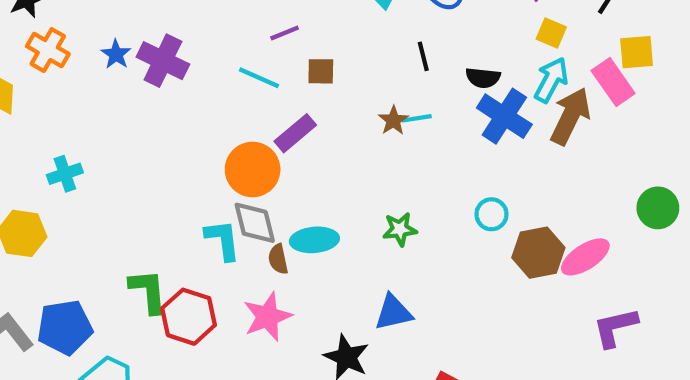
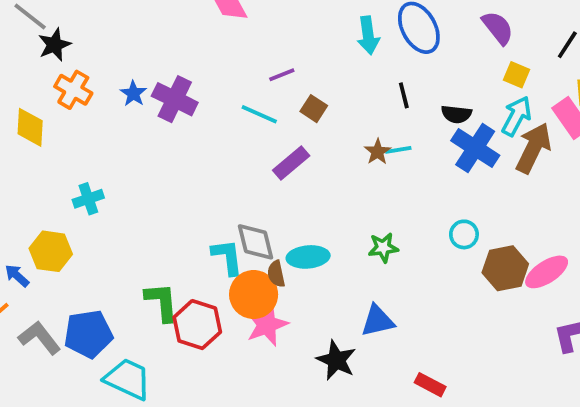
brown square: (321, 71) -> (314, 109), turned 32
orange circle: (253, 169) -> (254, 294), moved

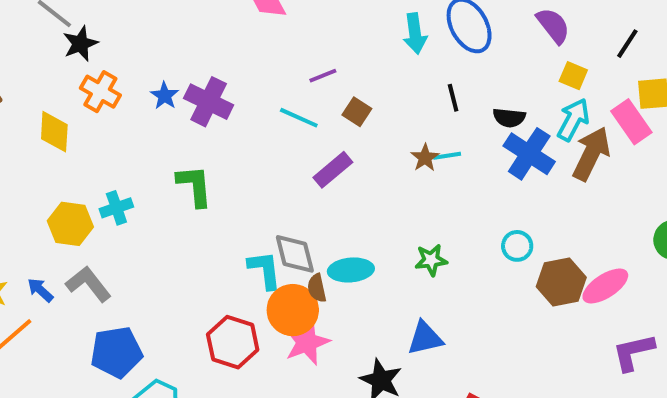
yellow hexagon: (51, 251) -> (70, 224), moved
green L-shape: (162, 302) -> (195, 186), moved
gray L-shape: (39, 338) -> (88, 284), moved

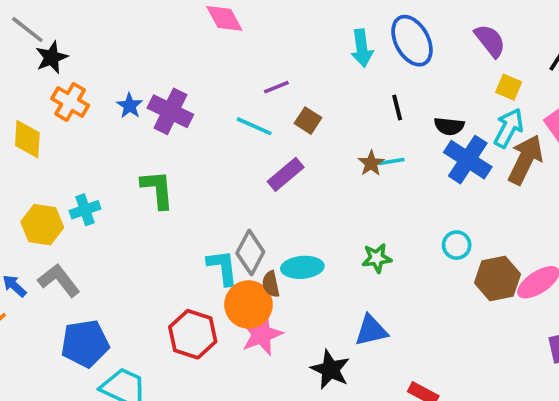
gray diamond: (295, 254) -> (250, 252), turned 42

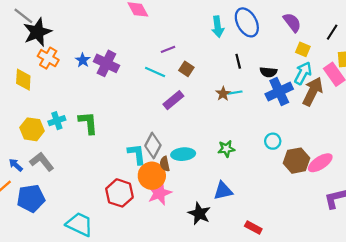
black star: (52, 57) -> (37, 32), size x1.5
blue cross: (468, 160) -> (279, 91), turned 32
green L-shape: (157, 189) -> (88, 123), moved
blue pentagon: (85, 344) -> (31, 198), moved

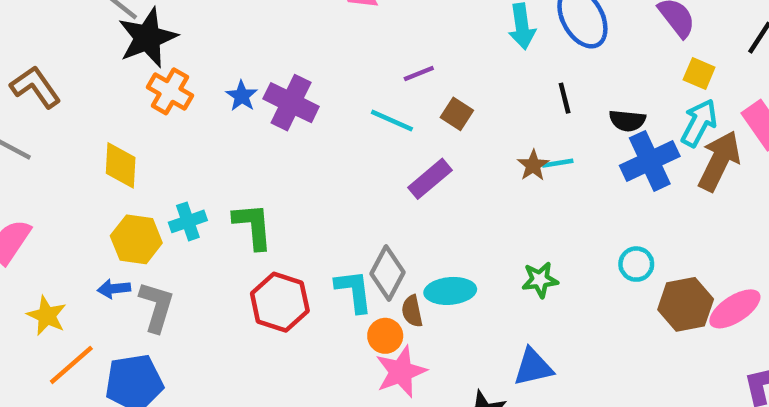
yellow diamond: (23, 80) -> (121, 165), moved
gray L-shape: (42, 162) -> (157, 307), turned 55
blue arrow: (16, 165) -> (114, 289), moved, turned -48
orange circle: (152, 176) -> (385, 336), size x0.6
red hexagon: (119, 193) -> (280, 302), moved

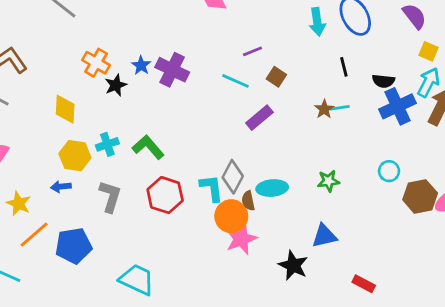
black star: (148, 38) -> (116, 85), moved, size x0.6
green L-shape: (253, 226) -> (148, 147), turned -36
gray L-shape: (157, 307) -> (110, 196), moved
orange circle: (385, 336) -> (231, 216), size x1.5

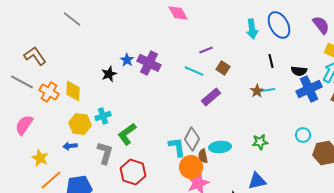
orange cross: (96, 63) -> (49, 92), moved
green L-shape: (148, 147) -> (127, 134), moved, turned -85
red hexagon: (165, 195) -> (133, 172), moved

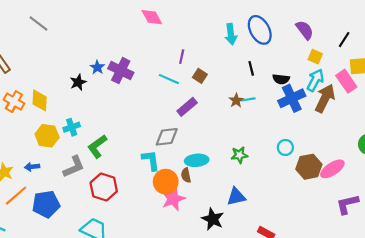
purple line: (206, 50) -> (182, 57), turned -56
gray diamond: (192, 139) -> (167, 137), moved, turned 55
blue arrow: (70, 146) -> (32, 167), moved
gray L-shape: (105, 153) -> (74, 167), turned 50
brown semicircle: (203, 156) -> (186, 175), moved

